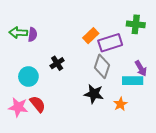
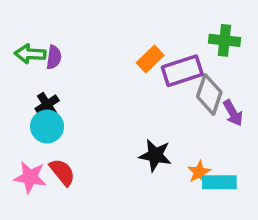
black cross: (57, 63) -> (47, 105), moved
gray diamond: (102, 66) -> (209, 94), moved
cyan rectangle: (133, 81) -> (219, 182), moved

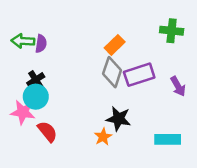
purple rectangle: (182, 71) -> (139, 75), moved
gray diamond: (209, 94) -> (112, 72), moved
orange star: (199, 172) -> (103, 137), moved
pink star: (30, 177) -> (23, 112), moved

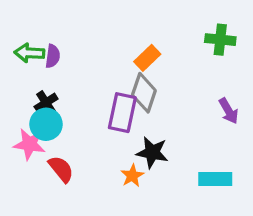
purple rectangle: (139, 75) -> (122, 113), moved, turned -60

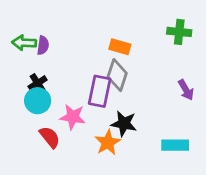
orange rectangle: (147, 58) -> (120, 47), turned 60
pink star: (29, 144) -> (73, 117), moved
orange star: (132, 176) -> (108, 142), size x1.4

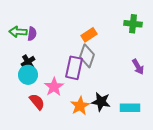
orange rectangle: (120, 47) -> (89, 35), turned -49
pink star: (73, 117) -> (54, 87), turned 30
black star: (124, 124) -> (101, 102), moved

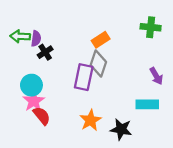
black cross: (28, 62) -> (45, 52), moved
pink star: (54, 87) -> (34, 101), moved
black star: (101, 102) -> (121, 129), moved
cyan rectangle: (130, 108) -> (147, 104), moved

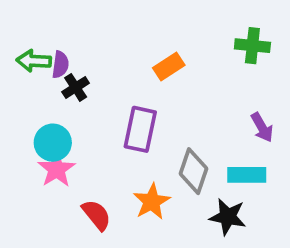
gray diamond: (98, 64) -> (193, 171), moved
red semicircle: (42, 116) -> (97, 215), moved
black star: (121, 129) -> (228, 217), moved

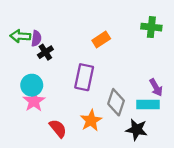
purple arrow: (262, 127) -> (156, 87), moved

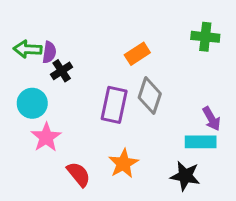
cyan circle: (32, 85) -> (32, 103), moved
gray diamond: (116, 102) -> (150, 96), moved

